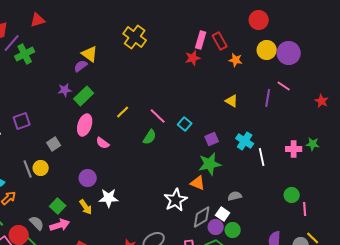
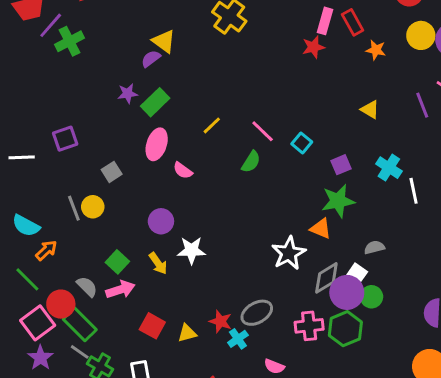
purple line: (268, 98) -> (422, 105), turned -30
purple circle: (216, 227) -> (347, 292), size x1.5

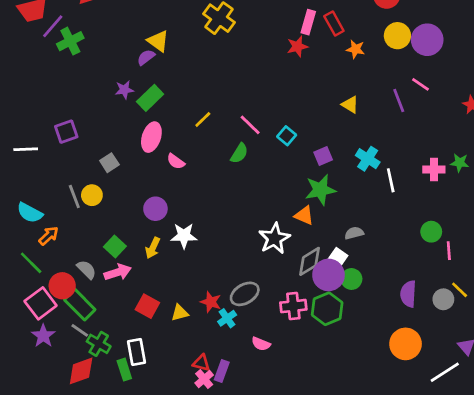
yellow arrow: (158, 263) -> (153, 248), turned 60

